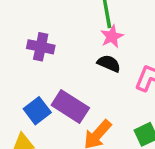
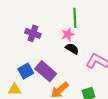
pink star: (112, 36) -> (68, 34), moved

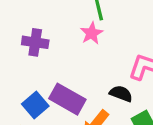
black semicircle: (72, 49) -> (121, 94), moved

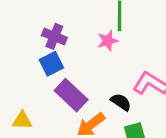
blue square: (35, 105) -> (51, 64), moved

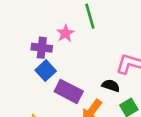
pink star: (108, 41) -> (65, 33), moved

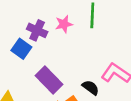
blue square: (46, 71) -> (21, 49), moved, turned -30

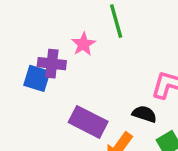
blue square: (21, 49) -> (37, 78), moved

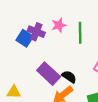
green line: (116, 21) -> (80, 33), moved
black semicircle: (144, 114) -> (69, 77), moved

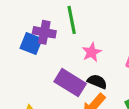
pink star: (59, 25) -> (92, 52), moved
green line: (80, 33) -> (72, 20), moved

